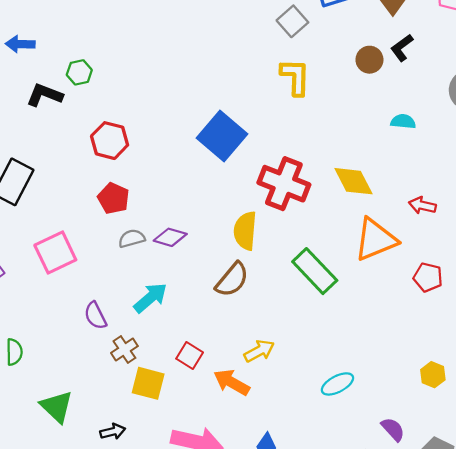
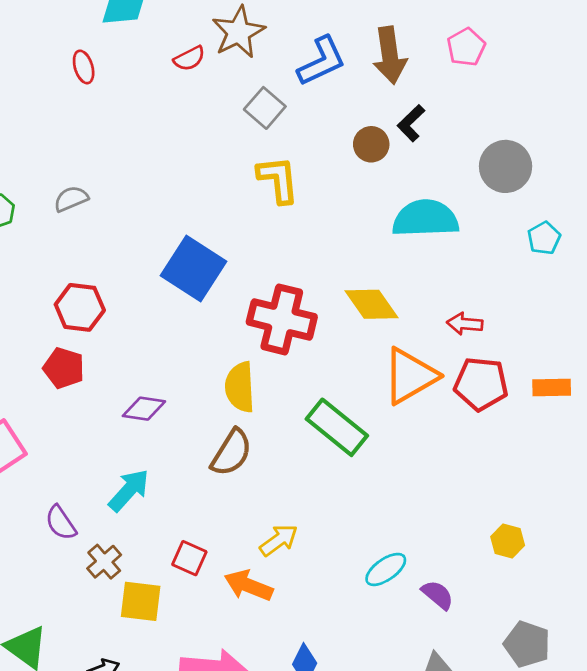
cyan semicircle: (403, 122) -> (425, 219), size x2.0
red hexagon: (110, 141) -> (80, 307), moved
gray semicircle: (132, 238) -> (71, 199), moved
red pentagon: (428, 277) -> (481, 384), moved, size x1.4
purple semicircle: (393, 429) -> (438, 595), moved

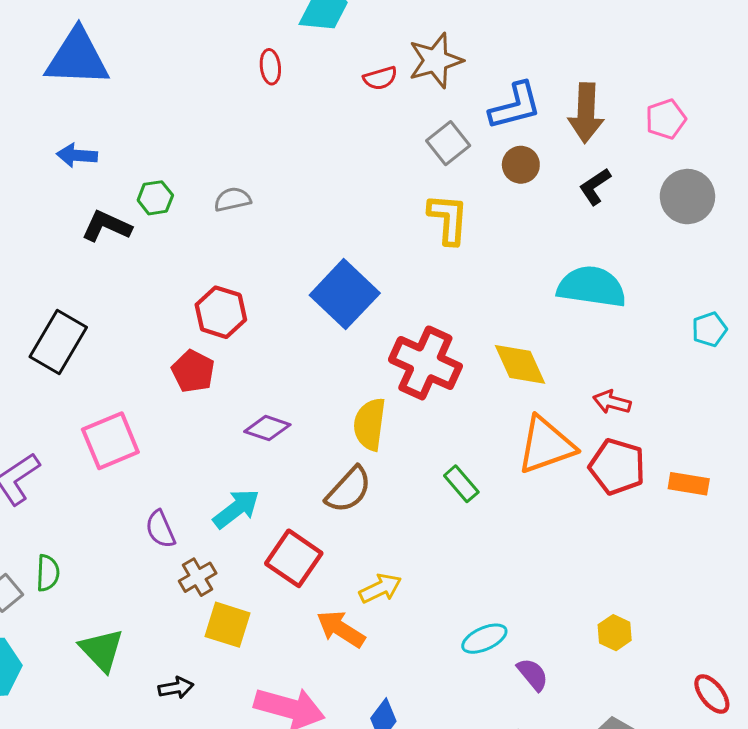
brown circle: (371, 144) -> (521, 165), moved
gray circle: (506, 166) -> (687, 197), moved
green rectangle: (337, 427) -> (461, 484), size x0.6
red square: (189, 558) -> (294, 558), moved, size x1.5

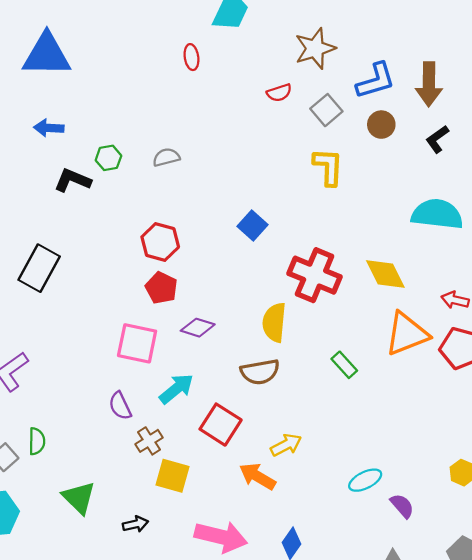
red semicircle: (380, 78) -> (279, 93), moved
blue square: (345, 294) -> (252, 225), size x0.6
red pentagon: (193, 371) -> (161, 288), moved
pink square: (110, 441) -> (137, 343), moved, turned 36
brown semicircle: (349, 490) -> (260, 372), turned 39

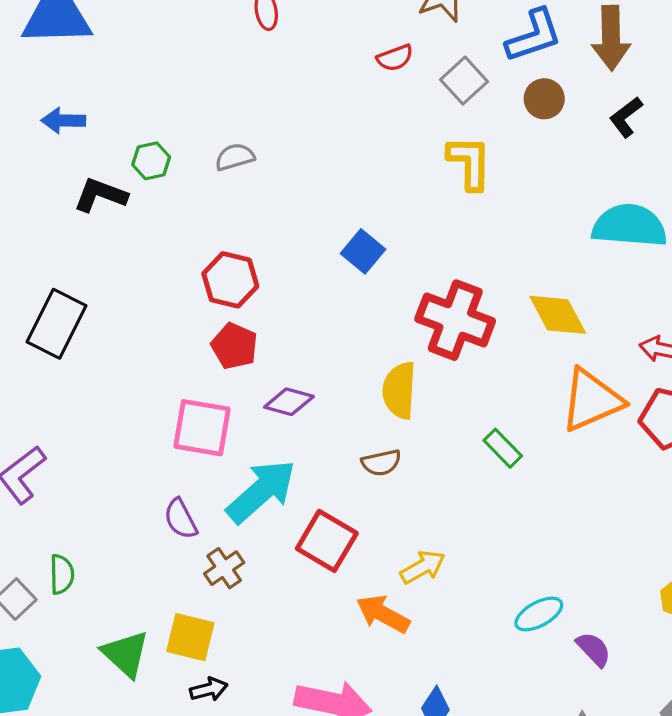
brown semicircle: (260, 372) -> (381, 463), size x0.7
cyan arrow: (176, 389) -> (261, 491), size x1.4
yellow square: (172, 476) -> (190, 637), moved

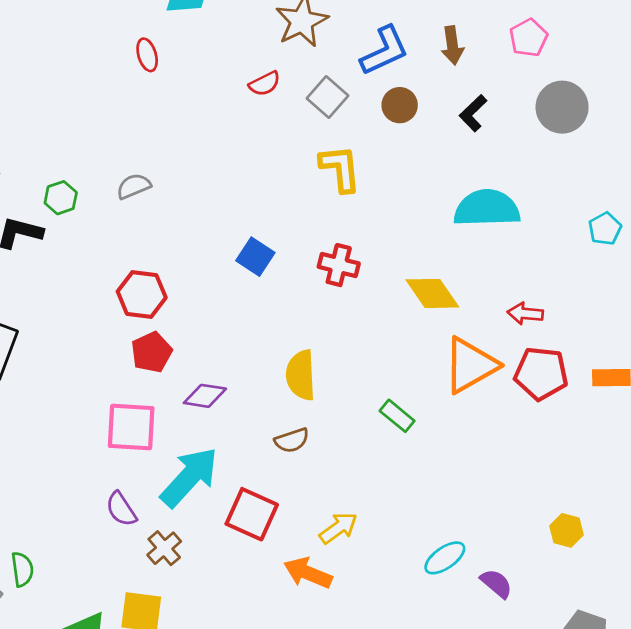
brown arrow: (611, 38) -> (452, 45), size x0.7
red cross: (455, 320) -> (339, 265), moved, size x0.6
red pentagon: (234, 346) -> (152, 352), turned 30

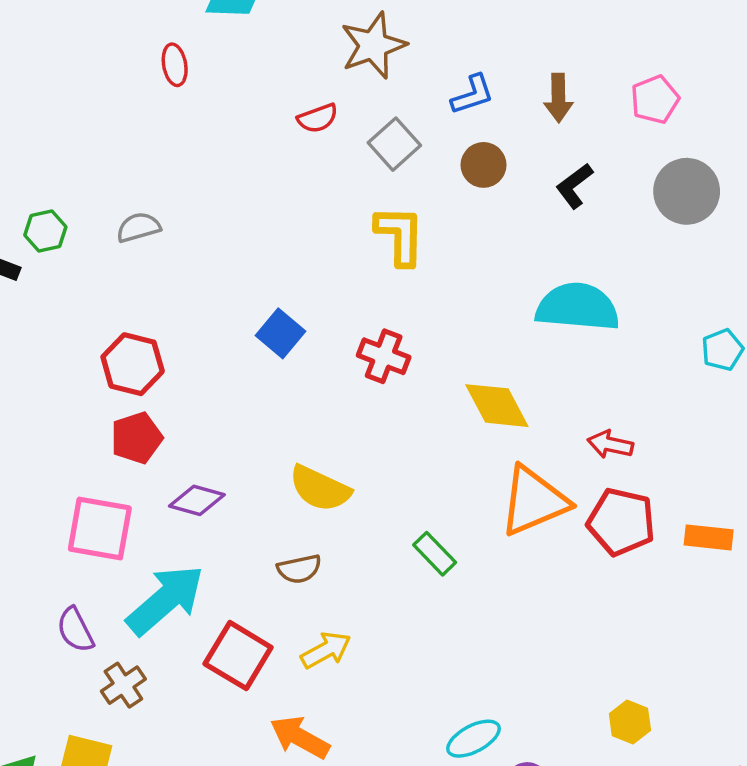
blue L-shape: (384, 51) -> (472, 95), size x0.7
yellow semicircle: (301, 375) -> (320, 488), turned -69
yellow arrow: (338, 528) -> (326, 650), moved

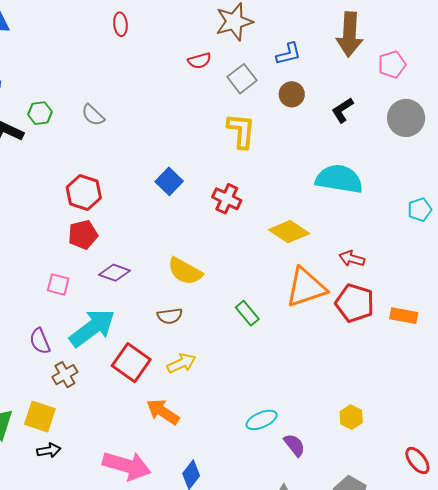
brown arrow: (558, 98) -> (350, 34), moved, size x1.6
gray semicircle: (138, 227) -> (93, 115), turned -125
yellow diamond: (497, 406) -> (289, 232), turned -33
pink square: (100, 529) -> (58, 285), size x0.6

